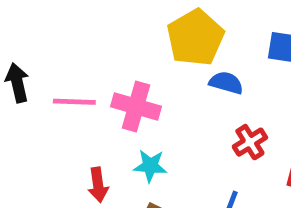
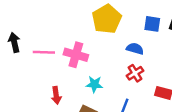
blue semicircle: (226, 83) -> (135, 49), moved
cyan star: (150, 166) -> (94, 84), moved

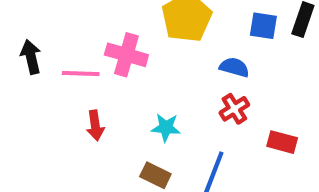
pink cross: (76, 55) -> (126, 55), moved
red arrow: (56, 95) -> (95, 125), moved

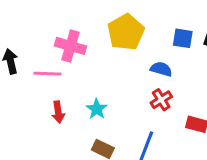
pink cross: (126, 55) -> (71, 46), moved
cyan star: (166, 127) -> (97, 109), moved, turned 30

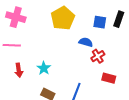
pink cross: (71, 46) -> (16, 17), moved
red cross: (161, 100) -> (98, 56), moved

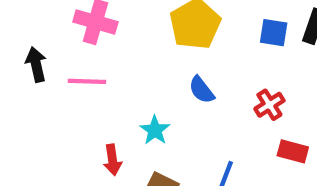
blue semicircle: (86, 42) -> (202, 90), moved, turned -144
red arrow: (19, 70) -> (112, 160), moved

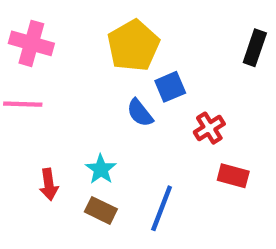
blue square: (274, 33) -> (170, 87), moved, turned -32
cyan star: (155, 130) -> (101, 169), moved

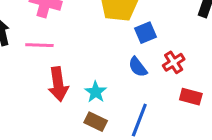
blue semicircle: (140, 113) -> (138, 67), moved
red arrow: (49, 184) -> (58, 84), moved, size x1.5

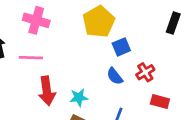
cyan star: (96, 92) -> (79, 98), turned 30

